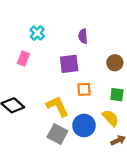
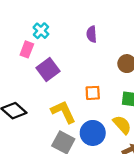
pink rectangle: (23, 58) -> (27, 49), moved
purple square: (69, 64) -> (48, 69), moved, turned -30

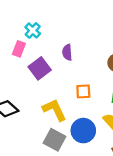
purple semicircle: (92, 34) -> (67, 52), moved

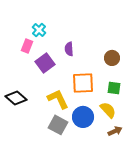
orange square: (83, 91) -> (83, 83), size x1.6

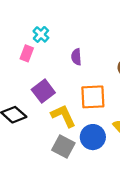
purple square: (45, 63) -> (43, 91), moved

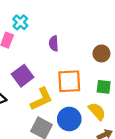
yellow L-shape: (63, 116) -> (41, 99), turned 90

